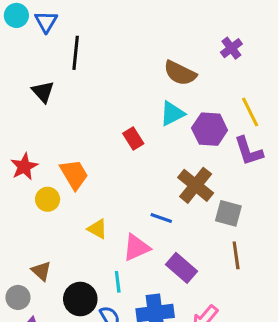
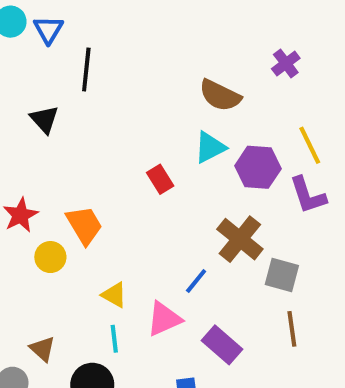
blue line: (161, 218) -> (196, 281), turned -70
cyan line: (118, 282) -> (114, 339), moved

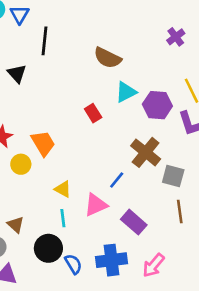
brown semicircle: (220, 95) -> (108, 58), moved

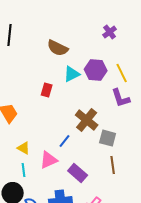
purple hexagon: (157, 105) -> (96, 70), moved
red rectangle: (93, 113) -> (47, 90), turned 48

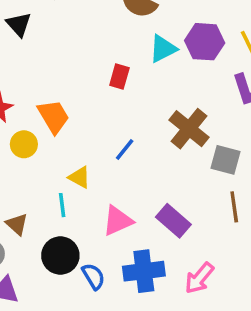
blue line: (65, 141) -> (125, 149), moved
pink triangle: (49, 160) -> (118, 221), moved
cyan line: (24, 170) -> (62, 205), moved

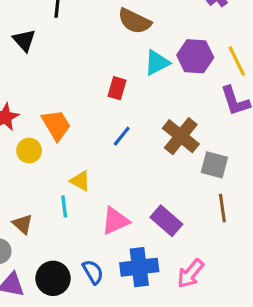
blue line: (125, 149) -> (122, 136), moved
black circle: (60, 256) -> (53, 278), moved

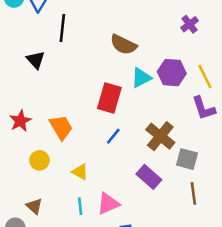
red rectangle: (117, 88) -> (109, 98), size x1.6
yellow circle: (29, 151) -> (39, 160), moved
cyan line: (64, 206) -> (80, 206), moved
purple rectangle: (166, 221) -> (149, 177), moved

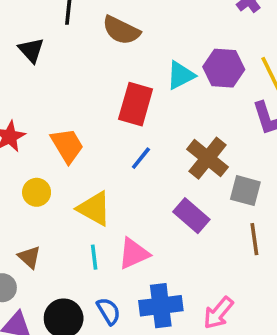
brown semicircle: (123, 45) -> (121, 30), moved
yellow triangle: (80, 172) -> (94, 209), size x1.5

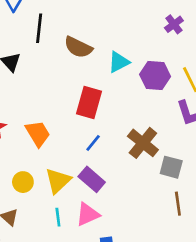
cyan triangle: (181, 75) -> (119, 62), moved
yellow circle: (37, 192) -> (23, 182), moved
yellow triangle: (94, 209) -> (58, 181), turned 48
purple rectangle: (191, 216) -> (92, 179), moved

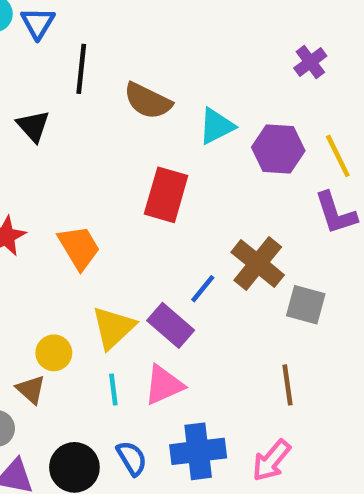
blue line: (93, 143) -> (203, 289), moved
yellow circle: (23, 182) -> (54, 353), moved
brown line: (178, 204) -> (287, 385), moved

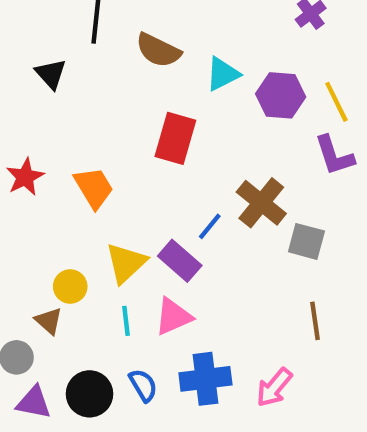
brown line: (287, 385) -> (315, 321), moved

